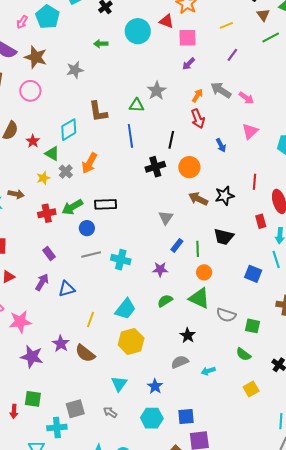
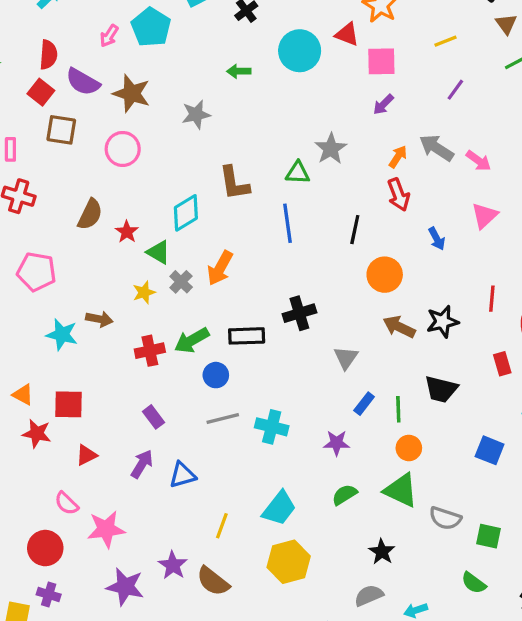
black cross: (155, 167) -> (299, 313), moved

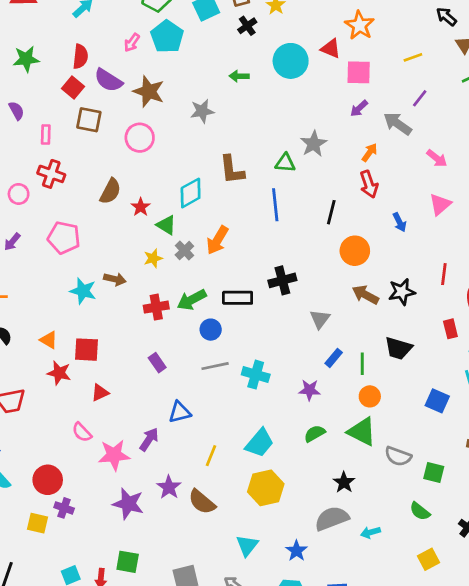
gray arrow: (436, 148) -> (398, 124), moved
purple arrow: (142, 464) -> (149, 439), moved
red circle: (45, 548) -> (48, 480), moved
gray semicircle: (369, 595) -> (332, 518), size x1.4

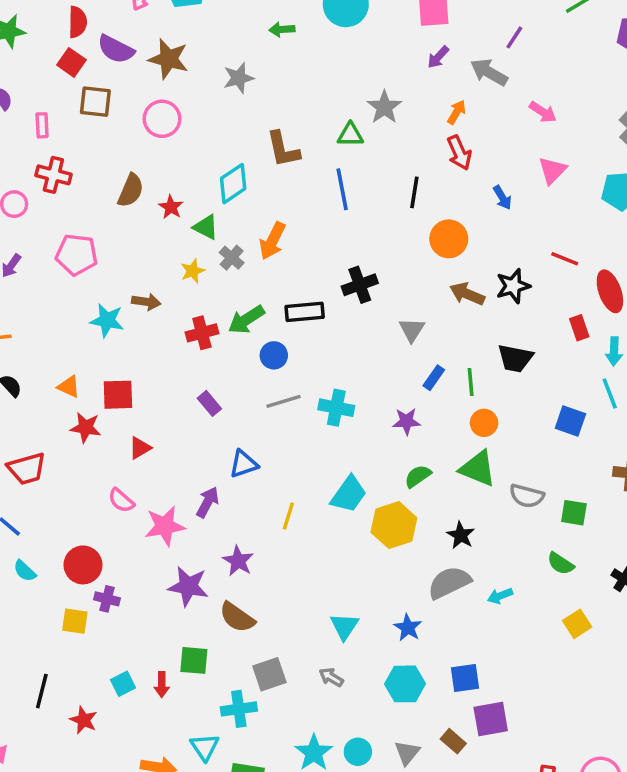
red line: (444, 274) -> (565, 259), turned -70
yellow hexagon: (266, 488) -> (394, 525), moved
brown semicircle: (202, 502) -> (237, 617), moved

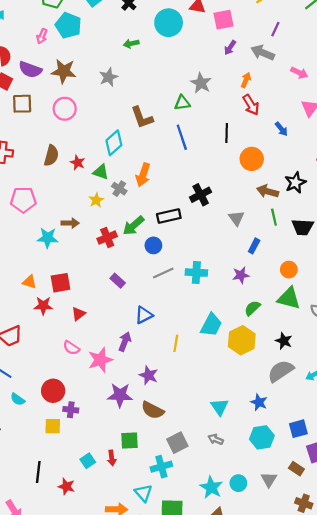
green line: (471, 382) -> (274, 217), moved

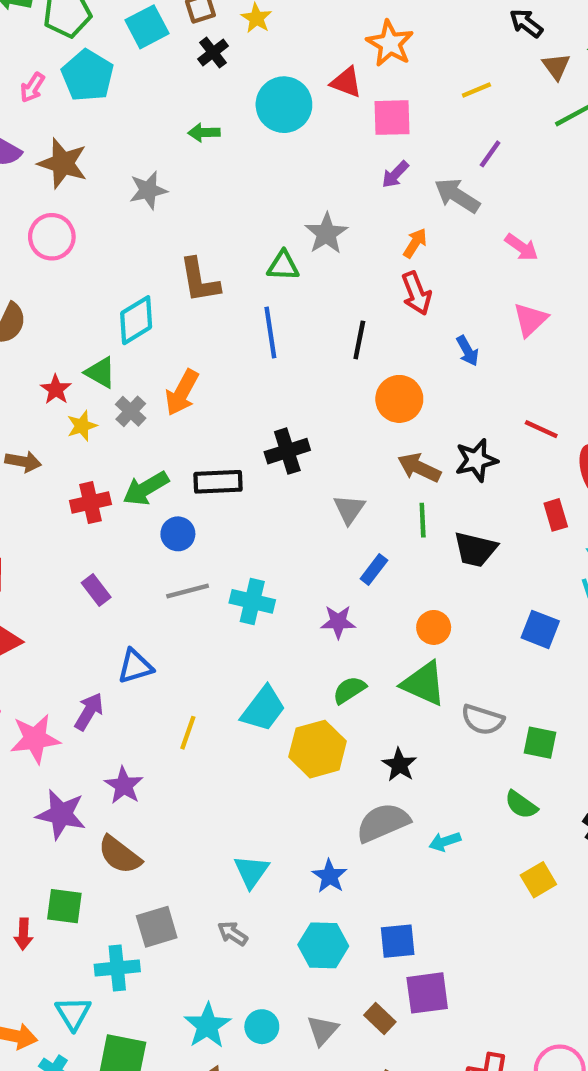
red star: (78, 162) -> (56, 389), moved

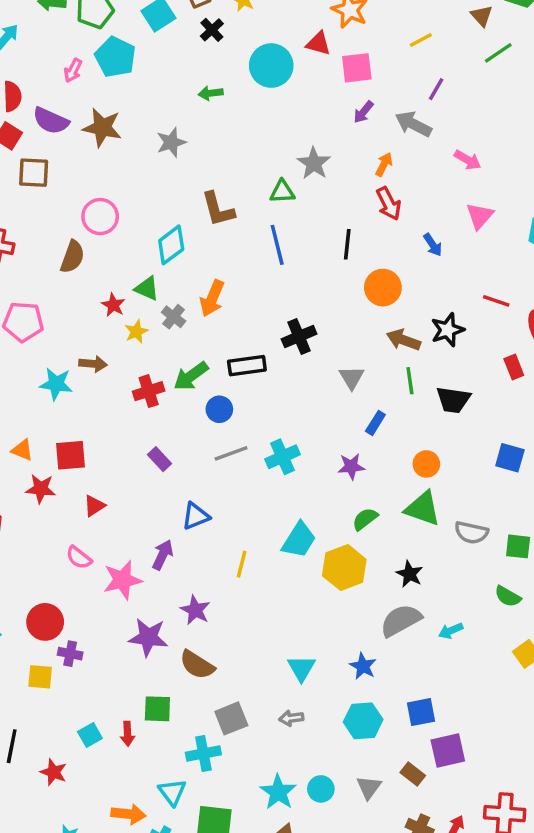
pink circle: (52, 237) -> (100, 217), moved
cyan cross: (252, 601) -> (282, 457), turned -32
gray arrow: (233, 933) -> (291, 718), turned -35

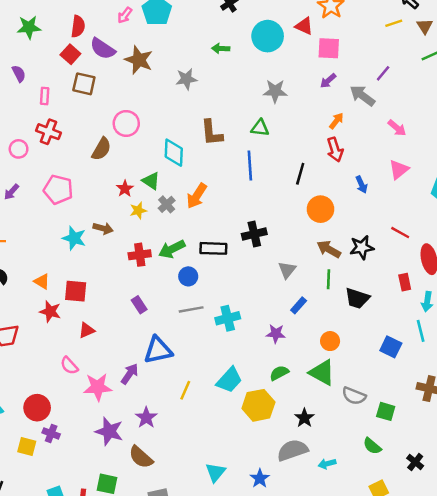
yellow line: (421, 40) -> (394, 23), moved
gray star: (314, 163) -> (275, 91), moved, turned 30
cyan diamond: (171, 245) -> (174, 153), turned -60
blue triangle: (196, 516) -> (158, 350), size x1.4

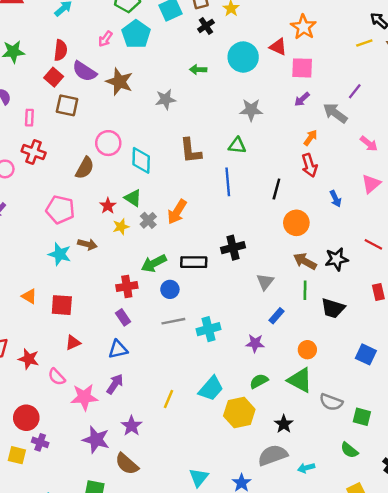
cyan diamond: (174, 153) -> (141, 160), moved
pink pentagon: (58, 190) -> (60, 210), moved
red cross: (140, 255) -> (127, 286), moved
red star: (50, 312) -> (29, 359), moved
blue triangle: (158, 350) -> (118, 349), moved, size x0.7

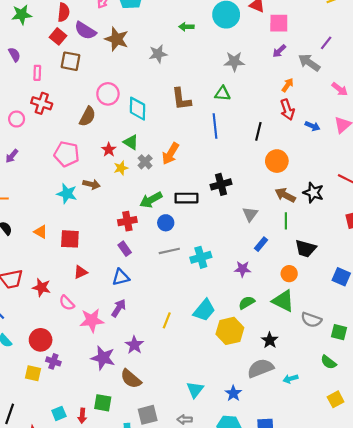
blue arrow: (336, 199) -> (312, 126), moved, turned -40
black star: (337, 259) -> (313, 193), turned 30
black trapezoid: (333, 308) -> (306, 249), moved

